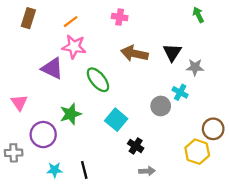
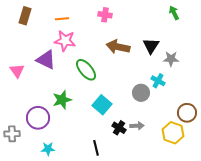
orange line: (71, 22) -> (62, 19), turned 32
pink triangle: (19, 103) -> (17, 71), moved
black line: (84, 170) -> (96, 148), moved
gray arrow: (147, 171) -> (137, 126), moved

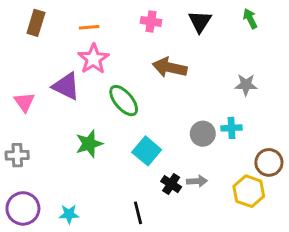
pink star: (65, 41) -> (93, 59), turned 30
black triangle: (151, 46) -> (200, 21), moved
cyan cross: (158, 81) -> (232, 128), moved, turned -32
purple circle: (38, 118) -> (23, 208), moved
gray cross: (12, 134) -> (17, 155), moved

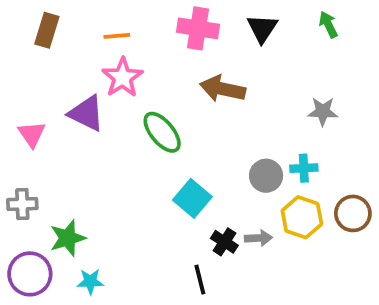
pink cross: (151, 21) -> (198, 28), size x1.5
green star: (89, 144) -> (68, 238), moved
yellow hexagon: (249, 191) -> (302, 217), moved
black line: (138, 213) -> (200, 280), moved

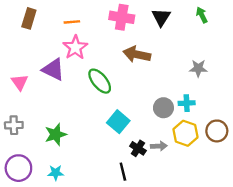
green star: (68, 238) -> (56, 134), moved

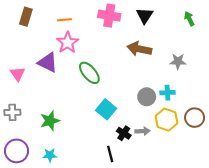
green arrow: (202, 15) -> (189, 19), moved
brown arrow: (137, 54) -> (139, 49), moved

